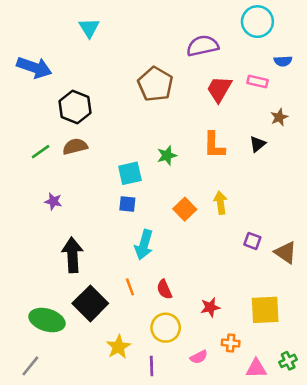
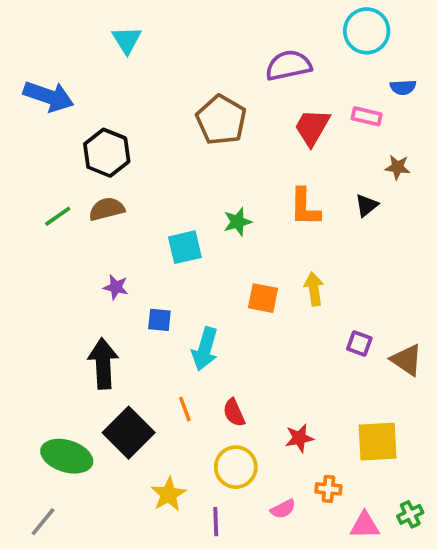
brown star: (279, 117) -> (398, 167), turned 30
purple star: (53, 201) -> (116, 287), moved
blue square: (127, 204) -> (159, 320), moved
orange square: (185, 209) -> (263, 298), turned -35

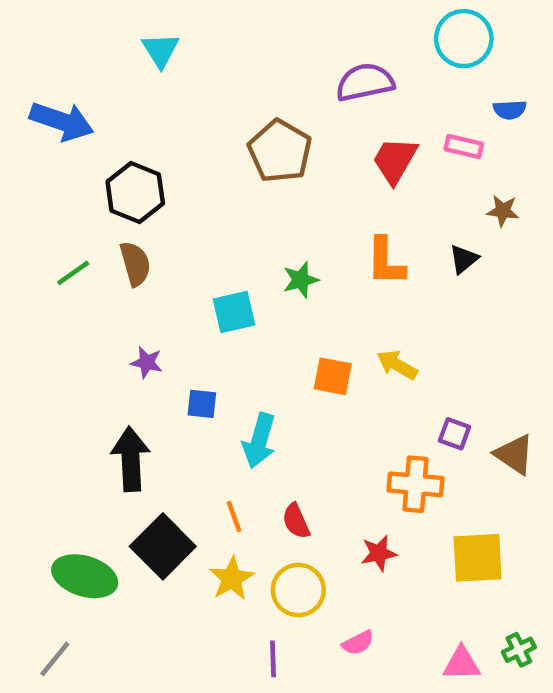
brown semicircle: (107, 209) -> (135, 264), turned 88
yellow arrow: (314, 289) -> (397, 365), turned -52
orange cross: (328, 489) -> (416, 484), moved, size x1.6
yellow star: (169, 494) -> (232, 578), moved

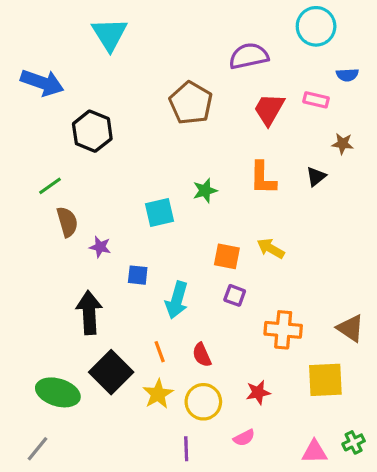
cyan triangle: (160, 50) -> (109, 34), size x1.4
brown semicircle: (135, 264) -> (67, 222), moved
purple square: (455, 434) -> (235, 295), moved
brown triangle: (514, 454) -> (350, 328), moved
red star: (379, 553) -> (258, 392), moved

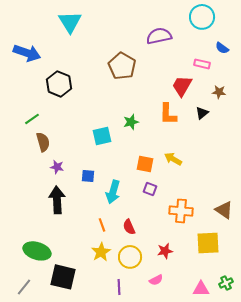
blue semicircle: (347, 75) -> (222, 48), turned 40
red trapezoid: (269, 109) -> (182, 86), moved
purple star: (100, 247) -> (57, 167), moved
black square: (111, 372) -> (63, 277), moved, turned -32

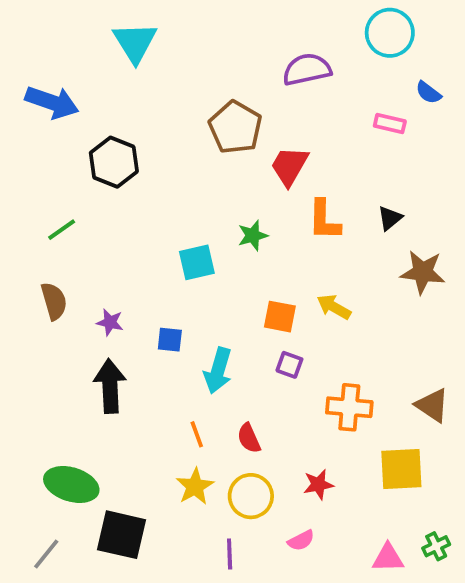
red trapezoid: (182, 86) -> (289, 166), moved
brown star: (219, 92) -> (423, 272), moved, size x1.6
brown semicircle: (43, 142) -> (54, 301), moved

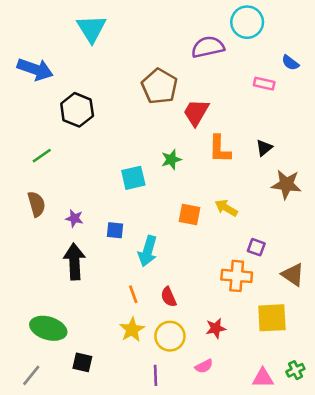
cyan circle: (390, 33) -> (247, 22), moved
purple square: (289, 365) -> (256, 247), moved
black square: (122, 535) -> (82, 362), size x0.6

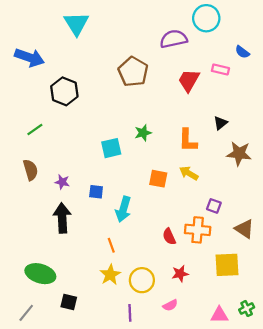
red trapezoid: (196, 112) -> (189, 80), moved
orange L-shape: (220, 149) -> (188, 140), moved
red semicircle: (169, 297) -> (169, 237), moved

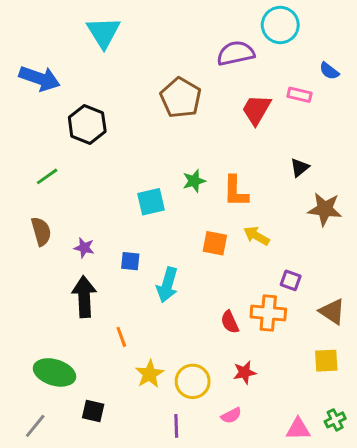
orange L-shape: (188, 140) -> (236, 191), moved
orange line: (111, 245) -> (121, 337), moved
yellow square: (227, 265) -> (326, 361), moved, size x0.7

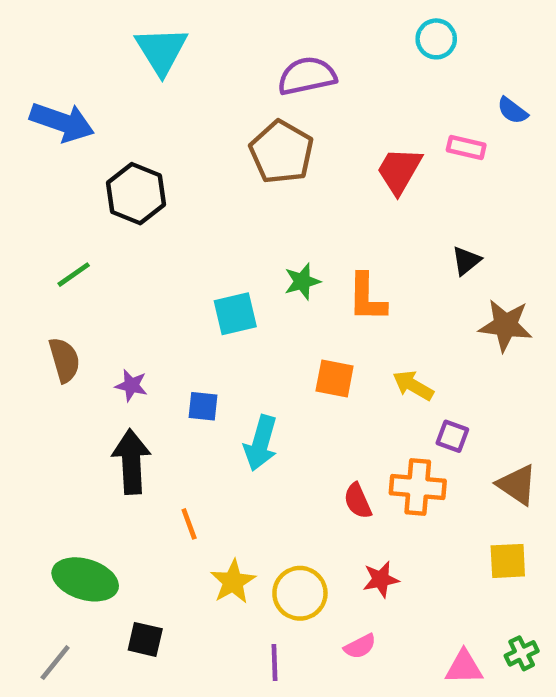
cyan circle: (280, 25) -> (436, 39), size x0.7
purple semicircle: (236, 53) -> (307, 76), moved
yellow arrow: (256, 236) -> (413, 385), moved

